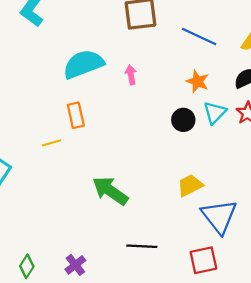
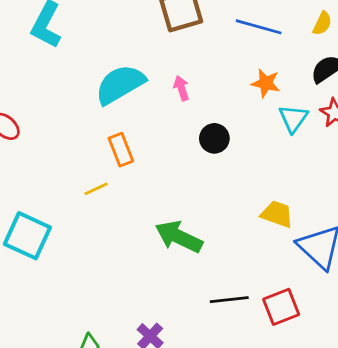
black circle: (183, 120) -> (214, 138), moved
yellow trapezoid: (190, 185) -> (277, 214), turned 56
red square: (203, 260) -> (281, 307), moved

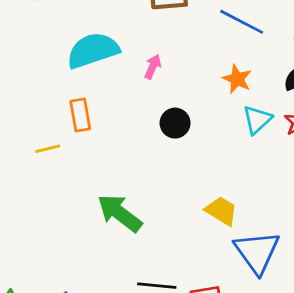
pink arrow: (181, 88) -> (153, 67), turned 30

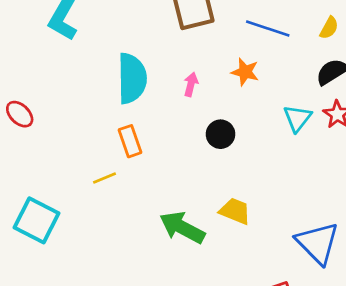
cyan semicircle: (93, 50) -> (132, 78), turned 117
orange star: (237, 79) -> (245, 72), moved
yellow trapezoid: (221, 211) -> (235, 211), moved

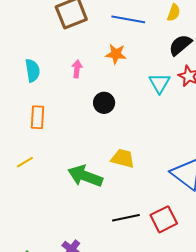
cyan semicircle: (132, 78) -> (32, 71), size x0.6
orange rectangle: (130, 141) -> (38, 117), turned 30
yellow line: (105, 178) -> (25, 162), moved

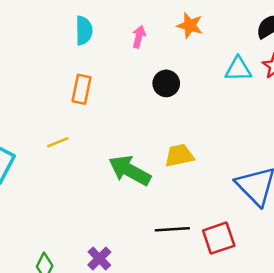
cyan triangle: (159, 83) -> (238, 69), turned 50
yellow trapezoid: (123, 158) -> (179, 155), turned -35

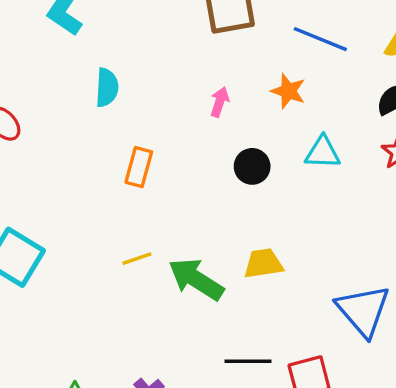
cyan semicircle: (84, 31) -> (107, 87), moved
cyan triangle: (238, 69) -> (323, 152), moved
yellow line: (58, 142) -> (137, 259), moved

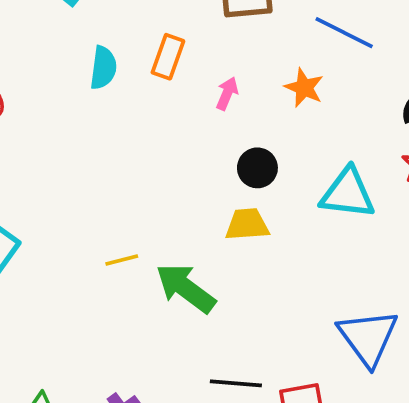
cyan triangle: (323, 152) -> (348, 193), moved, size x1.4
orange rectangle: (139, 167) -> (168, 57), moved
yellow trapezoid: (263, 263) -> (247, 224), moved

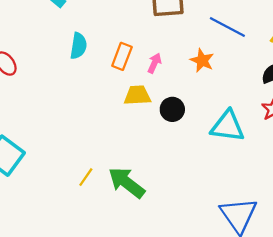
orange rectangle: (168, 57) -> (122, 56), moved
yellow trapezoid: (247, 224) -> (137, 95), moved
yellow line: (122, 260) -> (86, 177), moved, turned -42

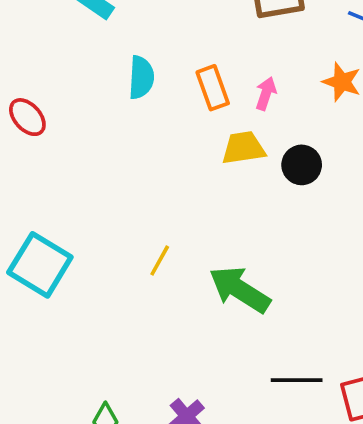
orange rectangle: (122, 56) -> (213, 88), turned -35
yellow line: (86, 177) -> (160, 260), moved

